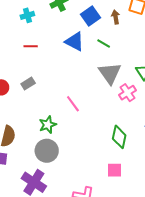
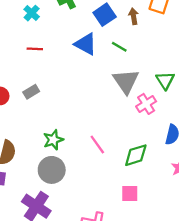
cyan cross: (27, 15) -> (32, 13), turned -32
pink line: (73, 104) -> (97, 145), moved
green diamond: (119, 137) -> (136, 155), turned 60

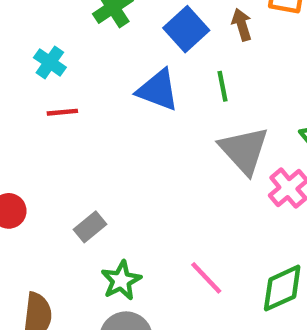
cyan cross: (32, 13) -> (50, 62), moved
green line: (119, 47) -> (222, 86), turned 56
gray rectangle: (31, 92) -> (90, 227), moved

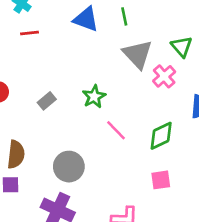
green star: (121, 280) -> (94, 97), moved

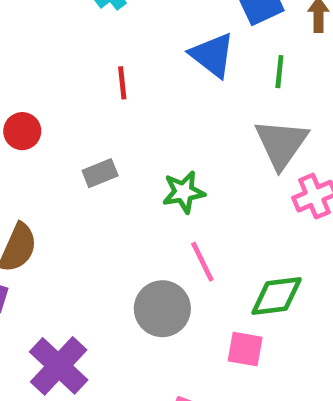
red line: (29, 33) -> (122, 83), moved, turned 72
gray circle: (69, 167) -> (162, 309), moved
pink square: (161, 180) -> (245, 349), moved

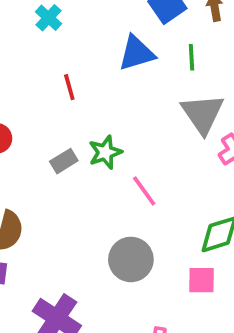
blue triangle: (212, 55) -> (136, 53), turned -45
green star: (184, 192) -> (105, 152), moved
pink line: (202, 262) -> (144, 191), moved

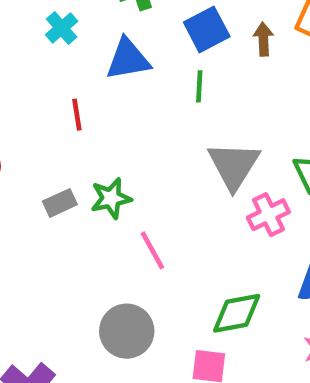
blue triangle: (136, 53) -> (128, 59), moved
green line: (191, 57) -> (199, 86), moved

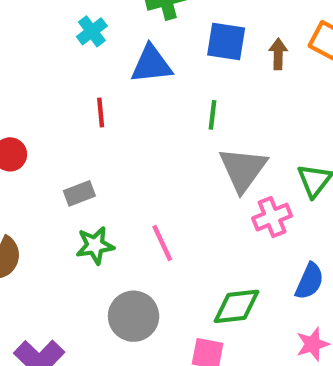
blue square: (207, 29) -> (226, 42), turned 33
green line: (199, 86) -> (213, 115), moved
green star: (111, 198) -> (95, 245), moved

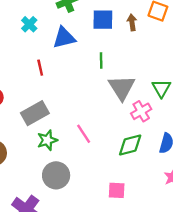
gray rectangle: (79, 193) -> (35, 113), size x1.6
green diamond: (236, 306) -> (130, 145), moved
gray circle: (134, 316) -> (56, 175), moved

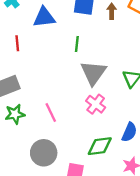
pink cross: (141, 111) -> (96, 104), moved, turned -30
green diamond: (130, 145) -> (100, 146), moved
gray circle: (56, 175) -> (44, 153), moved

